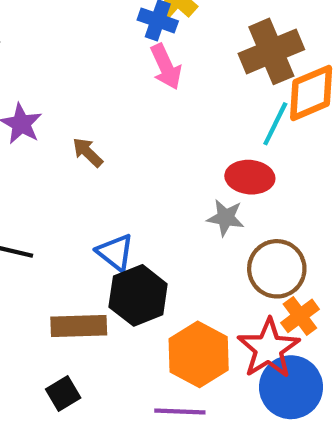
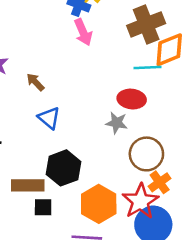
cyan line: (275, 124) -> (147, 68), turned 60
blue triangle: (115, 252) -> (49, 118), moved
black square: (63, 394) -> (43, 207), moved, turned 30

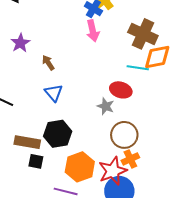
brown cross: (146, 24) -> (143, 34), turned 36

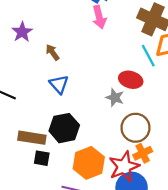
cyan line: (138, 68) -> (148, 56), turned 55

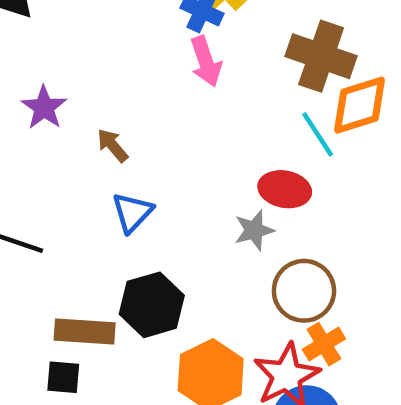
blue triangle: (59, 84) -> (132, 212), turned 30
gray star: (115, 98) -> (254, 230), turned -30
black square: (42, 158) -> (63, 377), moved

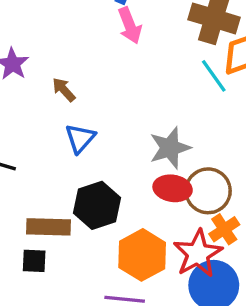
red ellipse: (285, 189) -> (173, 188), moved
gray star: (254, 230) -> (170, 148), size x1.4

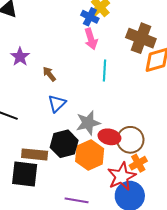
cyan line: (214, 76) -> (104, 71), moved, turned 35
gray star: (170, 148) -> (88, 123), moved
orange hexagon: (142, 255) -> (90, 155), moved
black square: (34, 261) -> (25, 174), size x1.8

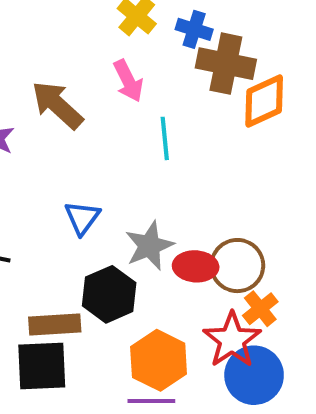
blue cross: (90, 17) -> (194, 29), moved
brown arrow: (49, 74) -> (57, 105), moved, size x1.8
orange hexagon: (90, 155) -> (159, 360), moved

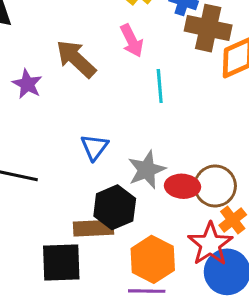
brown rectangle: (55, 325) -> (93, 228), moved

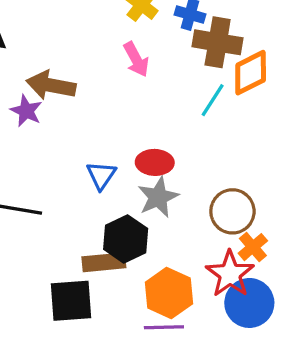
brown arrow: (76, 59) -> (51, 85), moved, turned -30
cyan line: (160, 86) -> (213, 100), moved, turned 40
red ellipse: (183, 186) -> (155, 162), moved

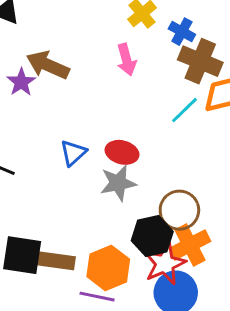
black hexagon: (126, 239) -> (152, 236), moved
orange cross: (253, 247) -> (190, 245), size x1.5
brown rectangle: (104, 262) -> (56, 261), moved

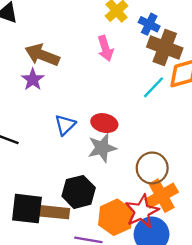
purple star: (21, 82) -> (33, 79), moved
black hexagon: (152, 236) -> (79, 192), moved
orange hexagon: (108, 268) -> (116, 217), moved

